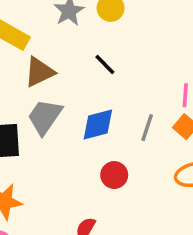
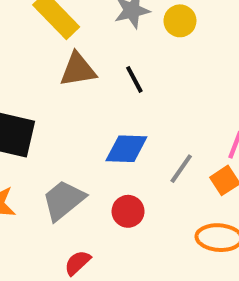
black line: (105, 64) -> (134, 79), moved
gray trapezoid: (45, 117) -> (63, 200), moved

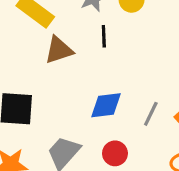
black line: (134, 79) -> (104, 36), moved, turned 35

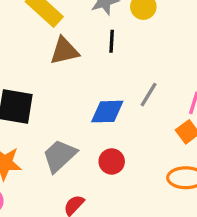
gray line: (151, 114) -> (149, 95), moved

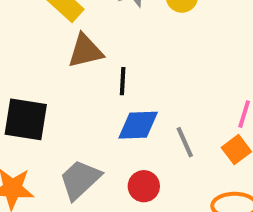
black line: (112, 41) -> (123, 81), moved
gray line: (149, 95) -> (185, 142), moved, turned -55

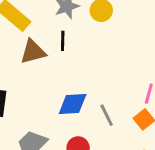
black line: (123, 81) -> (63, 41), moved

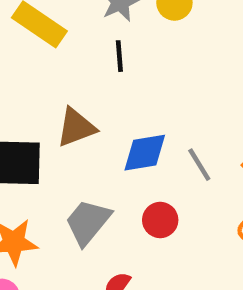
brown triangle: (33, 52) -> (76, 127), moved

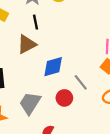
brown triangle: (76, 127) -> (27, 44), moved
gray line: (199, 165) -> (81, 82), moved

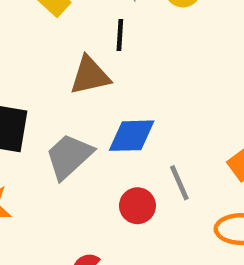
gray trapezoid: (30, 103) -> (69, 156), moved

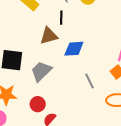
blue diamond: (132, 136) -> (74, 49), moved
red circle: (137, 206) -> (38, 104), moved

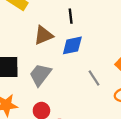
black line: (61, 18) -> (71, 16), moved

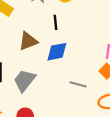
gray line: (94, 78) -> (78, 84), turned -42

